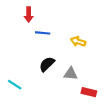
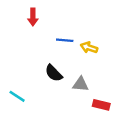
blue line: (43, 33) -> (65, 40), moved
black semicircle: (47, 64) -> (54, 73), turned -91

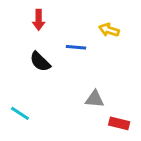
yellow arrow: (89, 48) -> (109, 30), moved
black semicircle: (54, 73) -> (40, 62), moved

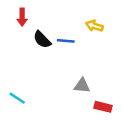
red arrow: (39, 20) -> (22, 17), moved
black semicircle: (40, 62) -> (42, 40), moved

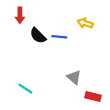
gray triangle: (82, 86) -> (74, 77), turned 35
cyan line: (17, 98) -> (25, 89), moved

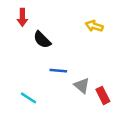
blue line: (59, 37) -> (58, 71), moved
red rectangle: (93, 96) -> (103, 95), moved, turned 49

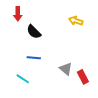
blue line: (58, 71) -> (34, 58), moved

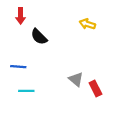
blue line: (34, 58) -> (18, 67), moved
cyan line: (23, 79) -> (26, 91), turned -32

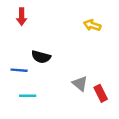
black semicircle: (39, 37) -> (41, 57), moved, turned -30

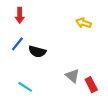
blue line: (19, 70) -> (17, 44), moved, turned -56
cyan line: (28, 96) -> (25, 87), turned 32

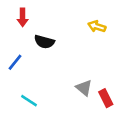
blue line: (17, 44) -> (15, 62), moved
black semicircle: (37, 52) -> (44, 42), moved

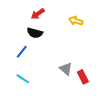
red arrow: (23, 17) -> (38, 14), moved, turned 56
blue line: (15, 62) -> (22, 52), moved

